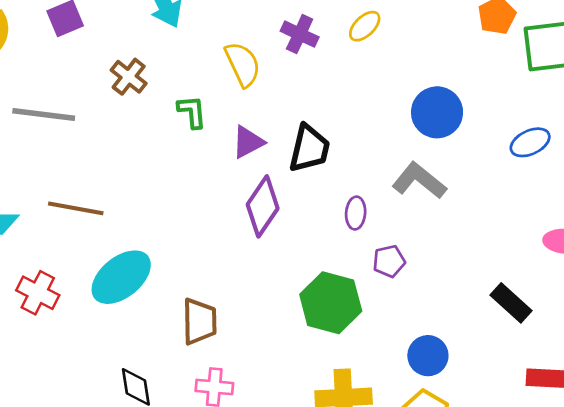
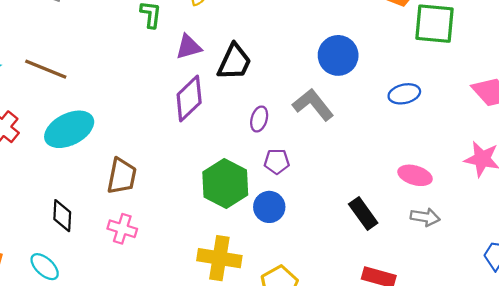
blue circle: (428, 356) -> (269, 207), moved

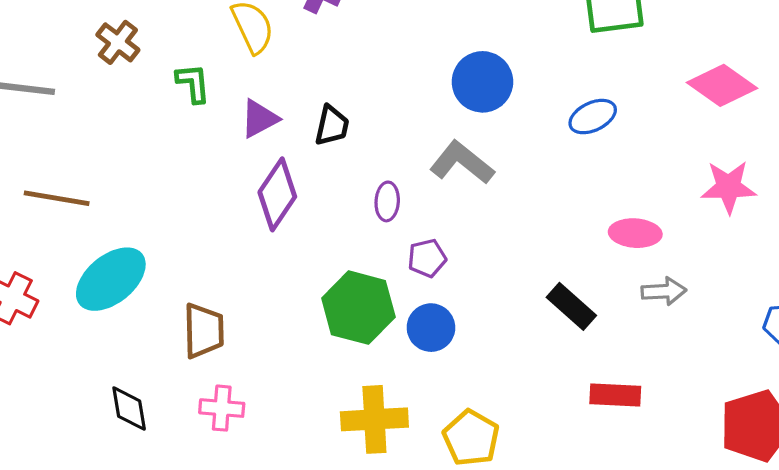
black trapezoid: (234, 62) -> (332, 126), size x0.7

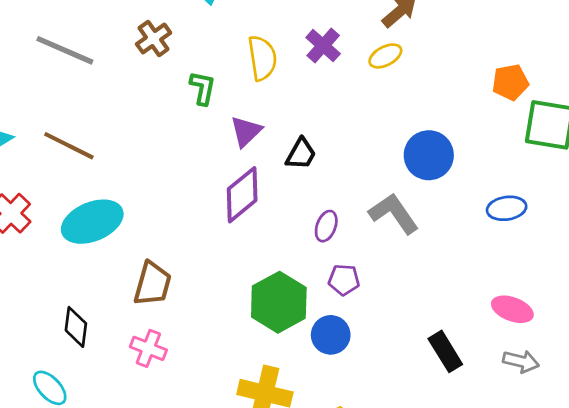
purple triangle: (259, 119) -> (246, 131), turned -32

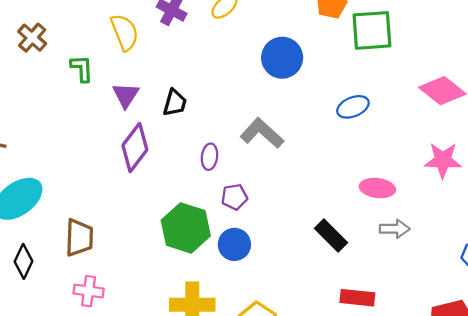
blue circle: (429, 155) -> (282, 58), moved
black diamond: (76, 327) -> (24, 261), moved, turned 32

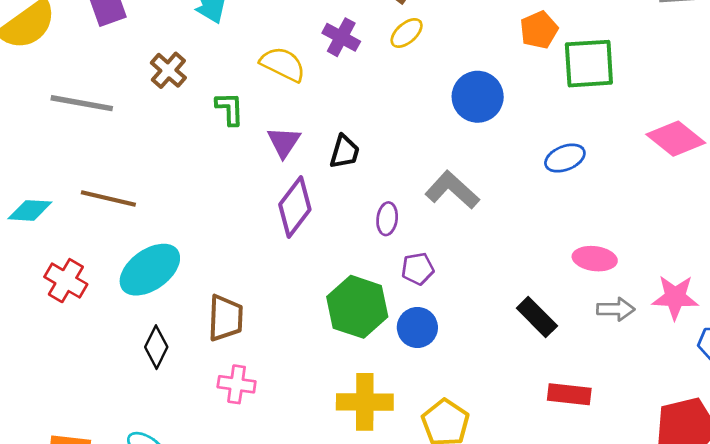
yellow semicircle: (125, 32) -> (283, 64), turned -42
pink star: (443, 160) -> (675, 297), moved

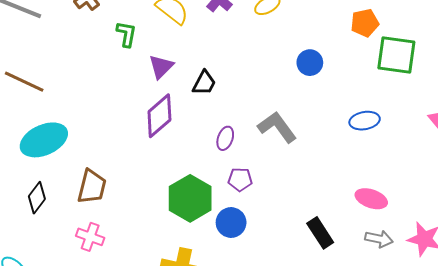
blue circle: (478, 97) -> (310, 63), size x0.7

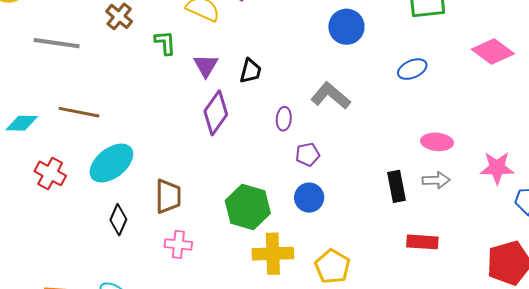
blue circle: (310, 63) -> (346, 27), size x1.4
green hexagon: (190, 198) -> (248, 207), moved
black rectangle: (320, 233) -> (396, 186), turned 36
gray arrow: (379, 239) -> (436, 180), moved

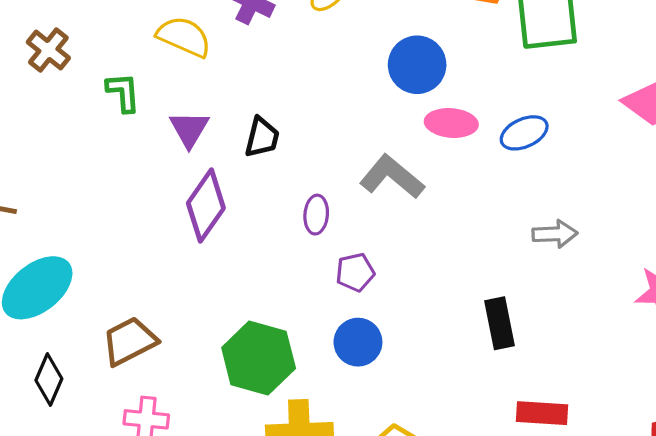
pink ellipse: (437, 142) -> (451, 123), moved
gray arrow: (436, 180) -> (555, 234), moved
brown trapezoid: (168, 196) -> (129, 341), turned -117

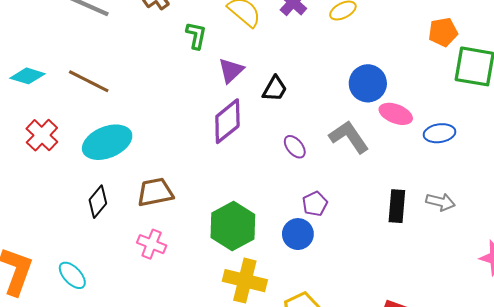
blue circle: (417, 65) -> (368, 83), moved
purple ellipse: (316, 215) -> (295, 147), turned -60
purple pentagon: (355, 272) -> (315, 204), moved, turned -30
black rectangle: (499, 323) -> (397, 206), moved

